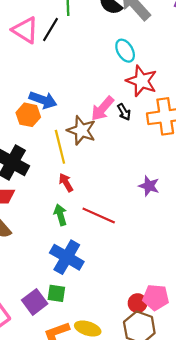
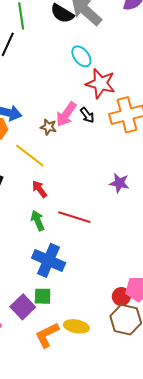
brown star: (81, 130) -> (48, 127), moved, size x0.6
yellow line: (60, 147) -> (30, 156), turned -32

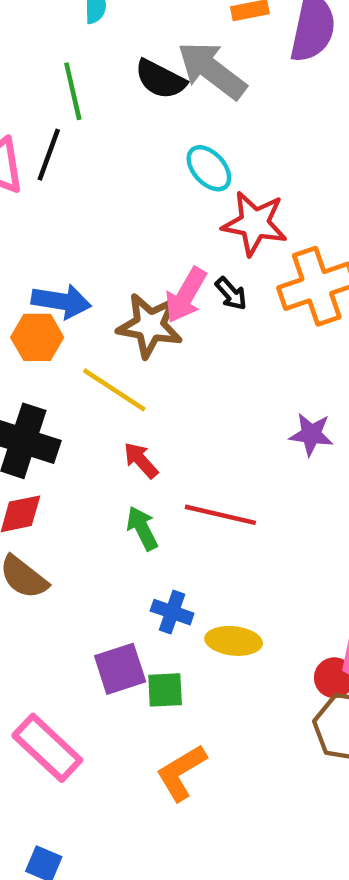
brown star: (48, 127) -> (150, 326), size x1.8
blue cross: (49, 260) -> (172, 612), size x0.6
purple square: (23, 307) -> (120, 669), moved, turned 30
yellow ellipse: (76, 326) -> (234, 641), moved

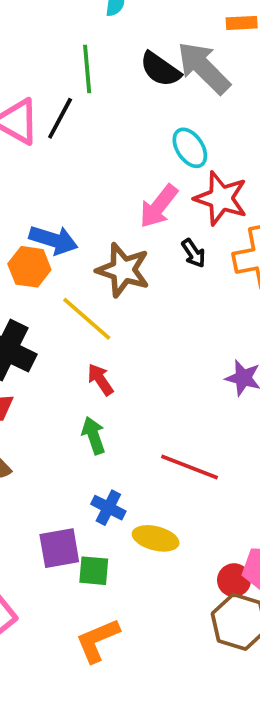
pink arrow: (186, 295) -> (159, 206), moved
red line: (220, 515) -> (189, 467), moved

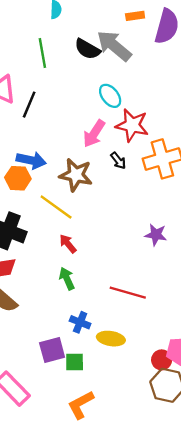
black line: (60, 118) -> (29, 105), moved

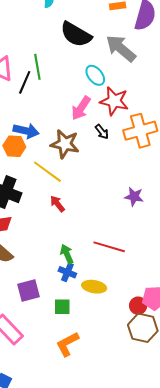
gray arrow: (114, 46) -> (121, 48), moved
black semicircle: (87, 49) -> (76, 34), size x1.4
green line: (42, 53) -> (37, 67), moved
green arrow: (67, 279) -> (67, 254), moved
purple square: (52, 350) -> (28, 291), moved

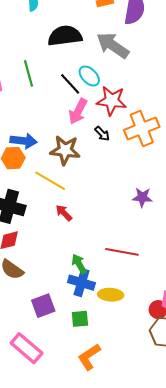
black semicircle: (76, 34) -> (65, 36), turned 148
black line: (25, 82) -> (70, 84), moved, turned -60
blue cross: (67, 272) -> (81, 283), size x1.4

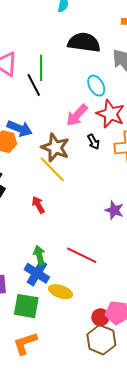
black line: (70, 84) -> (34, 85), moved
yellow line: (50, 181) -> (52, 169), moved
green square: (80, 319) -> (26, 306), size x1.5

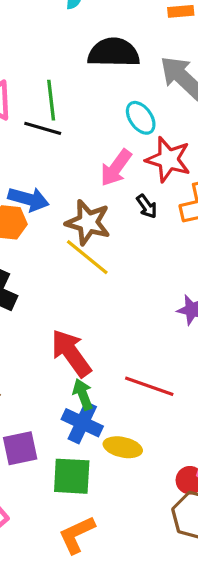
black line: (34, 85) -> (43, 128), turned -40
red arrow: (38, 205) -> (71, 353), moved, size x1.8

